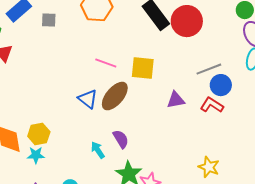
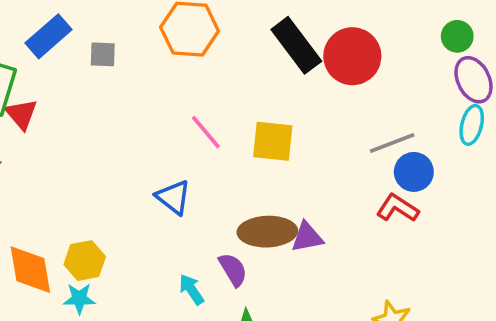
pink line: (106, 63) -> (206, 132), turned 30
brown ellipse: (115, 96) -> (267, 232), moved, turned 48
purple triangle: (176, 100) -> (307, 237), moved

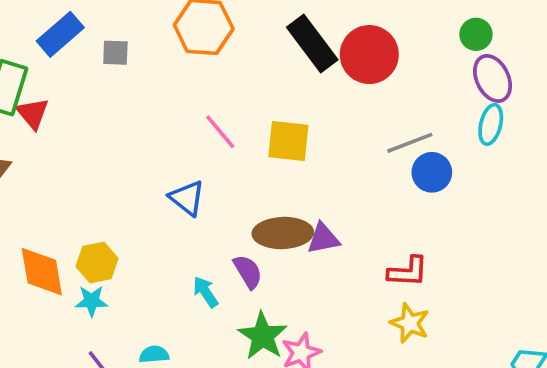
red L-shape: (398, 208) -> (408, 272), moved, turned 150

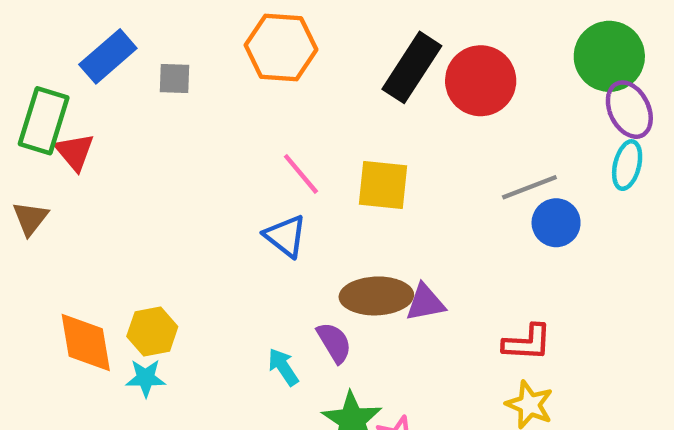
green circle: (476, 34) -> (609, 56), size x1.8
black rectangle: (312, 44) -> (412, 67), turned 70
blue triangle: (187, 198) -> (285, 236), moved

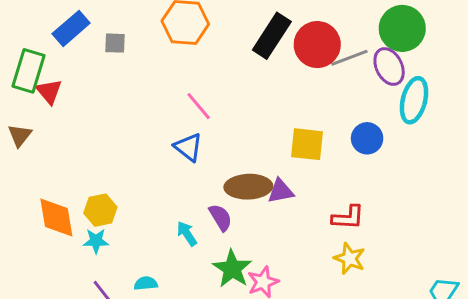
purple ellipse: (629, 110) -> (389, 67), moved
cyan ellipse: (627, 165) -> (414, 100), size x1.4
yellow square: (383, 185) -> (307, 144), moved
gray line: (529, 187) -> (349, 58), moved

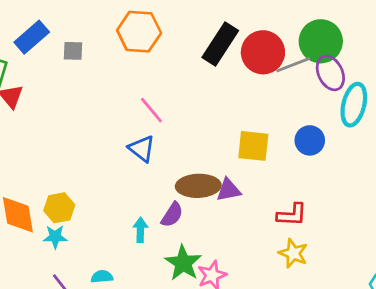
green circle: (402, 28) -> (321, 41), moved
purple semicircle: (221, 217) -> (172, 215), turned 64
cyan arrow: (187, 234) -> (140, 230), turned 35

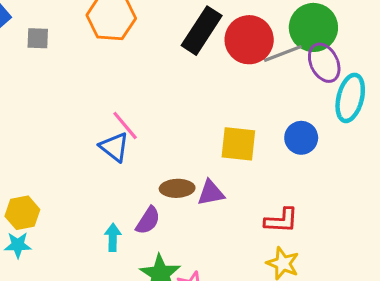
pink line: (151, 110) -> (125, 126), moved
brown ellipse: (198, 186) -> (177, 188), size x0.7

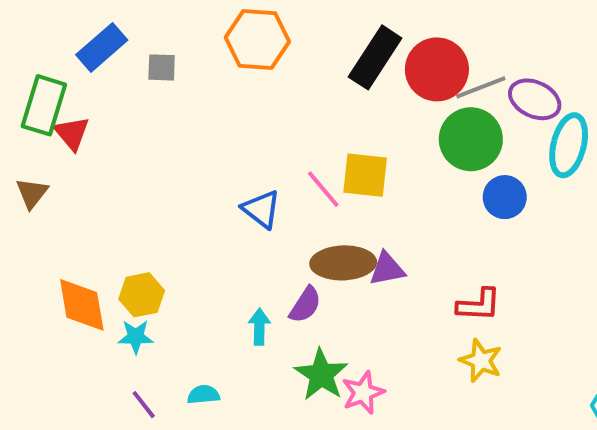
green circle: (313, 27) -> (471, 139), moved
purple ellipse: (324, 63) -> (535, 99), turned -39
pink line: (125, 126) -> (323, 189), moved
yellow square: (238, 144) -> (365, 175), moved
brown ellipse: (177, 188) -> (343, 263), size x1.4

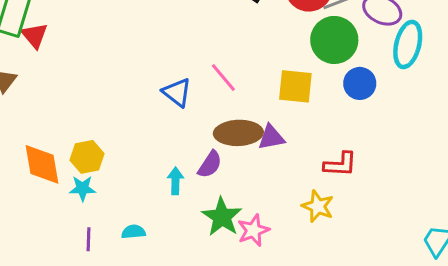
yellow square: (365, 175) -> (295, 86), moved
yellow star: (481, 361) -> (318, 206), moved
purple line: (144, 405) -> (89, 239), turned 40

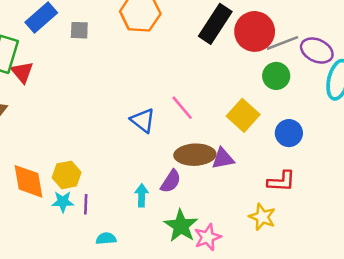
green circle: (334, 40) -> (276, 76), size x0.7
blue circle: (360, 83) -> (289, 133), moved
yellow square: (295, 86) -> (243, 115), turned 36
purple line: (89, 239) -> (86, 204), moved

